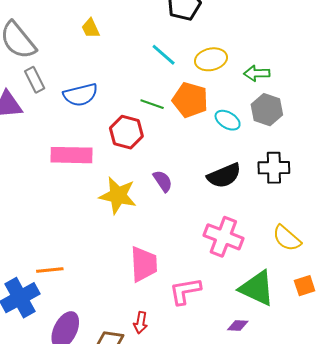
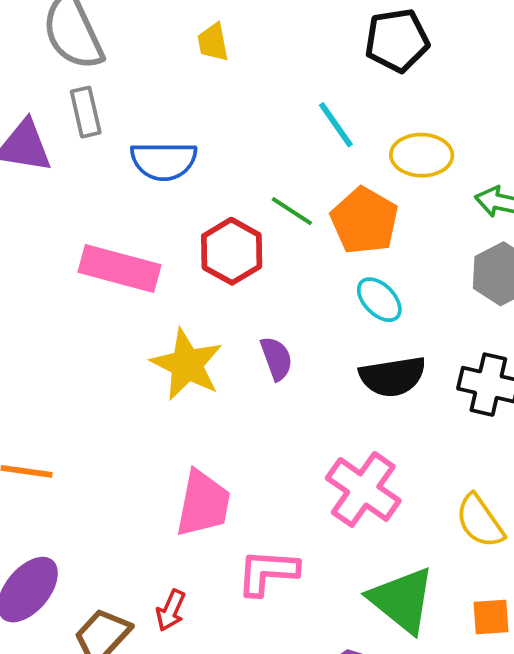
cyan ellipse: (228, 120) -> (379, 300), moved

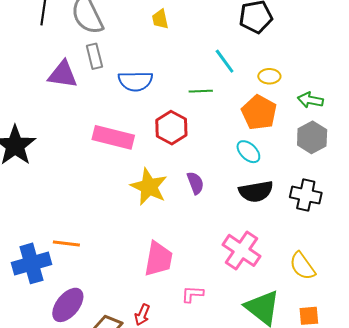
yellow ellipse: (422, 155) -> (269, 76), size x0.7
green line: (292, 211) -> (201, 91), moved, turned -35
orange pentagon: (364, 221) -> (259, 112), moved
pink L-shape: (267, 572) -> (192, 294), size x0.7

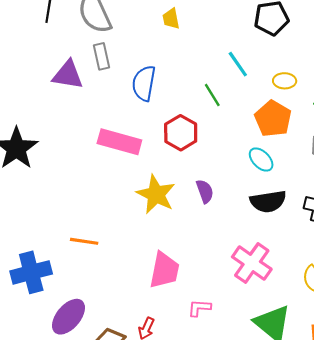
blue semicircle: (135, 81) -> (144, 83), turned 100
green line: (201, 91) -> (212, 95), turned 60
orange line: (66, 244) -> (84, 241), moved

